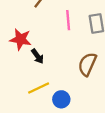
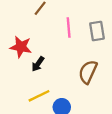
black arrow: (38, 56) -> (38, 64), turned 70

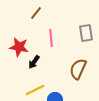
pink line: (69, 28) -> (51, 38), moved

